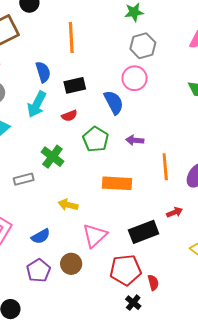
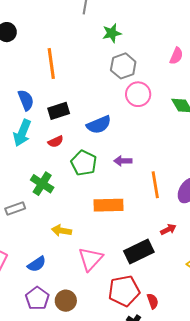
pink circle: (135, 78) -> (138, 94), moved
blue semicircle: (114, 102) -> (99, 125), turned 100
brown circle: (71, 264) -> (66, 301), moved

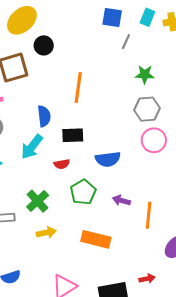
orange line: (155, 185) -> (149, 215), moved
yellow arrow: (61, 231) -> (46, 233), moved, turned 144

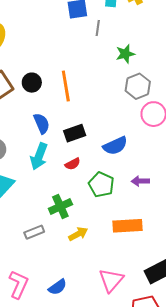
black circle: (44, 45) -> (32, 83), moved
green cross: (38, 201) -> (60, 206), turned 35

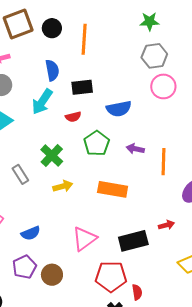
green cross: (60, 206) -> (52, 155), turned -35
gray rectangle: (34, 232) -> (20, 174), turned 66

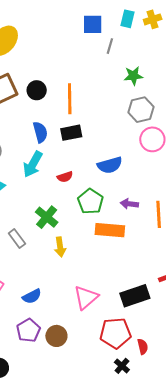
black rectangle: (82, 87) -> (71, 133), moved
yellow arrow: (63, 186) -> (60, 247), turned 102
orange rectangle: (113, 189) -> (110, 230), moved

